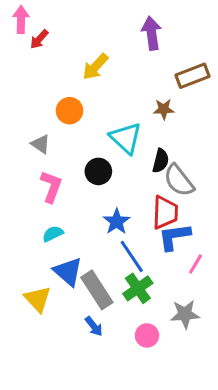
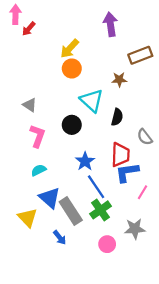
orange circle: (70, 111) -> (72, 68), moved
gray semicircle: (179, 181) -> (145, 137), moved, size x0.7
blue arrow: (94, 326) -> (60, 238), moved

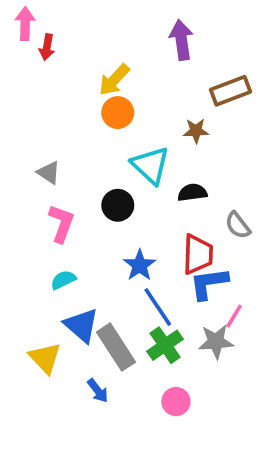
red arrow: (29, 29) -> (47, 47), turned -32
black semicircle: (117, 117) -> (192, 193), turned -112
gray star: (135, 229) -> (216, 342), moved

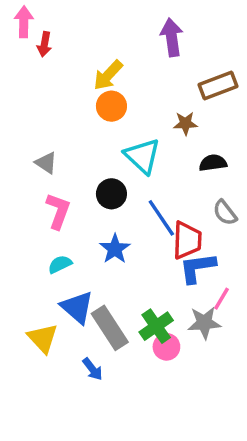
black semicircle: (192, 193) -> (213, 163), moved
blue star: (140, 265) -> (115, 249), moved
blue line: (158, 307) -> (161, 218), moved
pink circle: (176, 402) -> (166, 347), moved

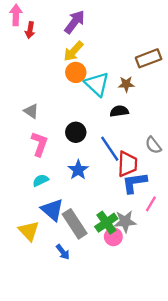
purple arrow: (172, 37) -> (75, 22), moved, turned 45
cyan triangle: (142, 156) -> (97, 84), moved
black semicircle: (213, 163) -> (119, 111), moved
gray star: (204, 323) -> (125, 221), moved

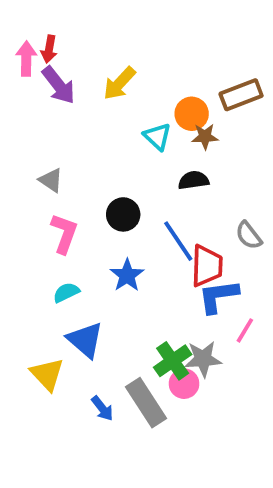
pink arrow: (16, 15) -> (26, 59), moved
purple arrow: (75, 22) -> (59, 85), moved, turned 105
orange circle: (76, 72) -> (192, 114), moved
cyan triangle: (97, 84) -> (157, 137), size x0.7
gray rectangle: (75, 224) -> (146, 403), moved

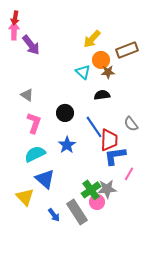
red arrow: (49, 49) -> (15, 18), moved
yellow arrow: (119, 83) -> (92, 39), moved
cyan semicircle: (66, 292) -> (35, 154), size x1.5

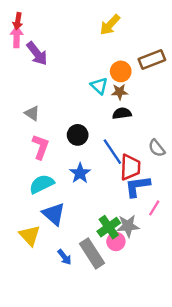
yellow arrow: (92, 39) -> (110, 25), moved
brown star: (108, 72) -> (120, 92), moved

